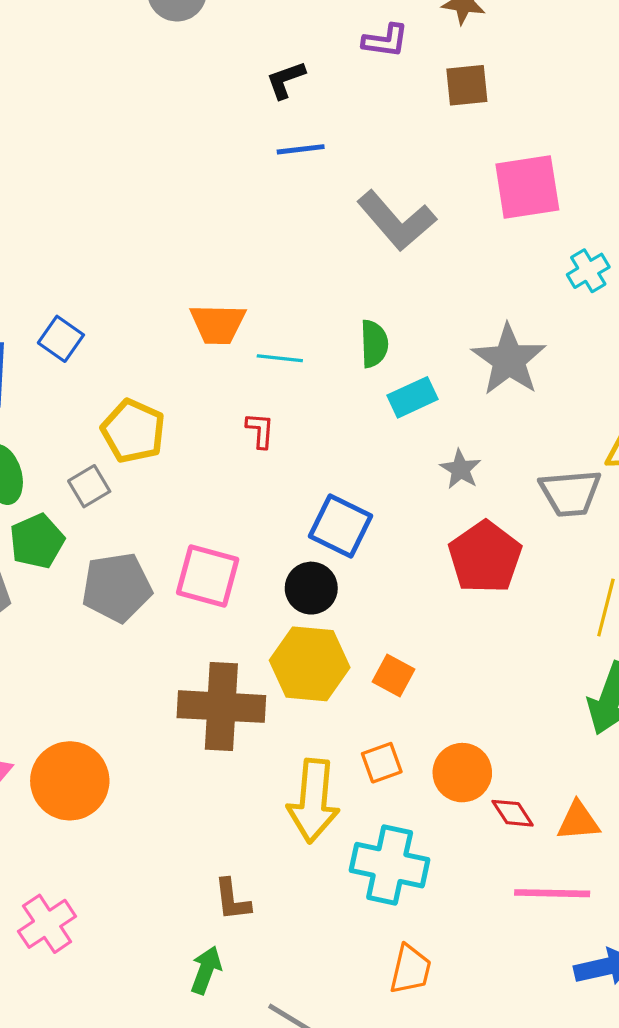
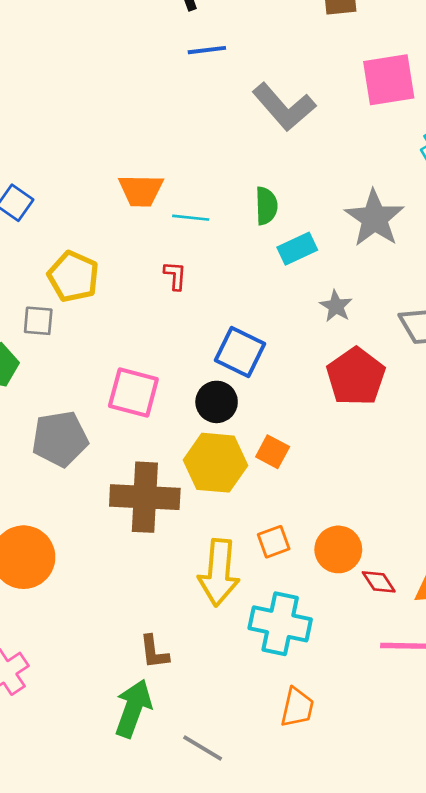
gray square: (89, 486) -> (38, 321), turned 36
gray pentagon: (117, 587) -> (60, 439), moved
orange square: (393, 676) -> (273, 452), moved
green arrow: (206, 970) -> (133, 708), size x1.5

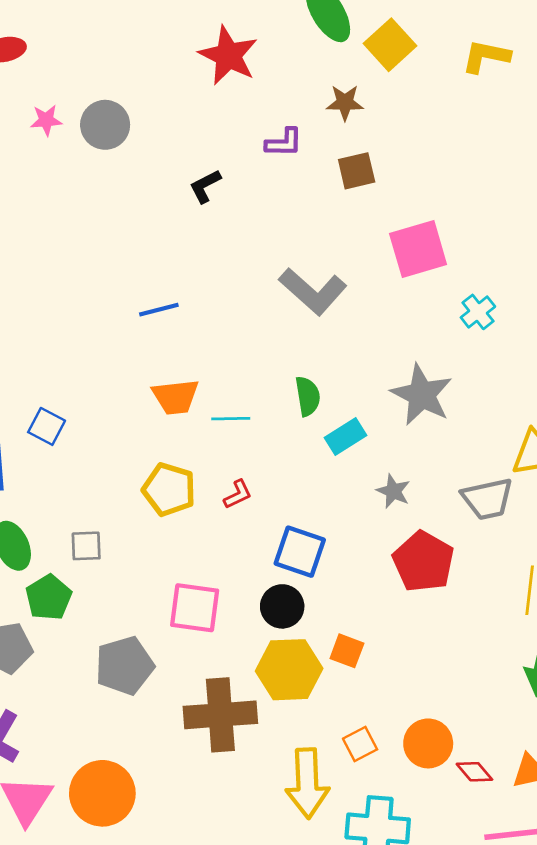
blue line: (207, 50) -> (159, 310), moved
yellow pentagon: (73, 276) -> (169, 489), moved
red L-shape: (175, 276) -> (238, 494), moved, turned 68

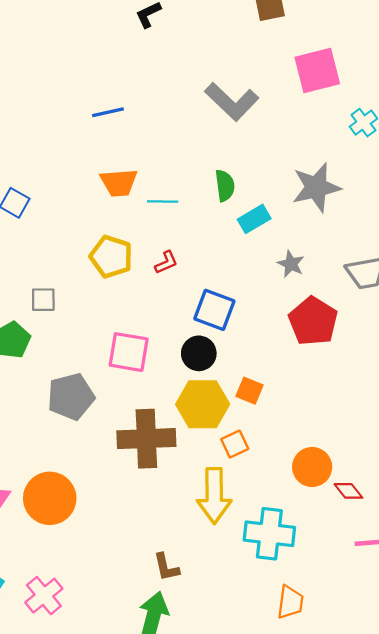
gray star: (422, 395) -> (316, 187), turned 30
orange square: (360, 744) -> (235, 444), moved

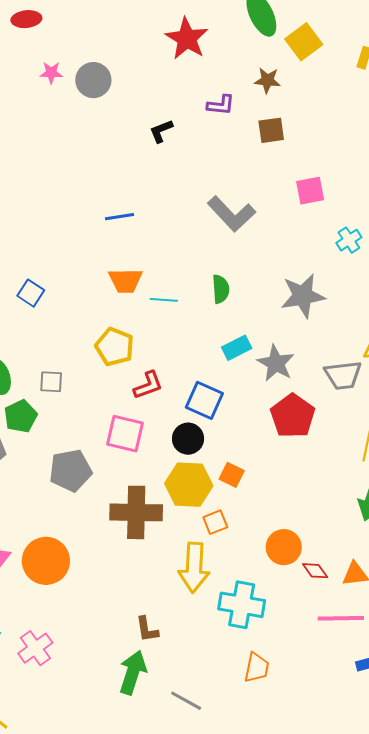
pink square: (317, 71) -> (310, 191), size x0.7
cyan rectangle: (254, 219) -> (237, 348), moved
red L-shape: (166, 262) -> (148, 385), moved, size x1.4
gray star: (291, 264) -> (276, 363), size x1.5

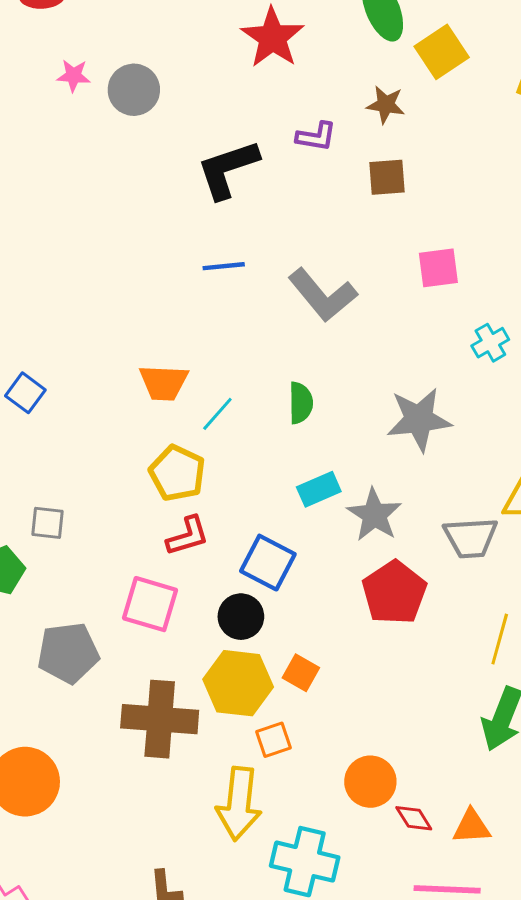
black L-shape: (161, 131) -> (228, 169), size x1.8
blue line: (120, 217) -> (224, 266), moved
cyan line: (164, 300) -> (217, 414), turned -56
yellow pentagon: (115, 347) -> (177, 473), moved

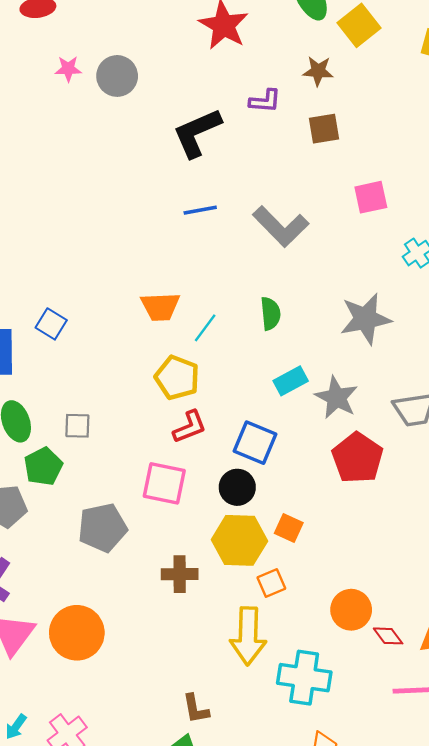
brown cross: (160, 719) -> (180, 574), size x0.6

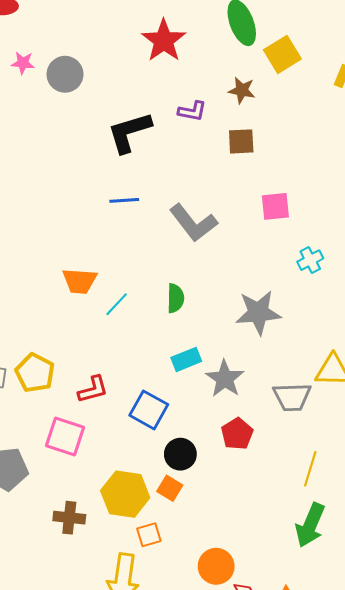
yellow pentagon: (177, 378) -> (35, 373), moved
red pentagon: (357, 458) -> (237, 434), size x0.7
black circle: (237, 487) -> (180, 454), moved

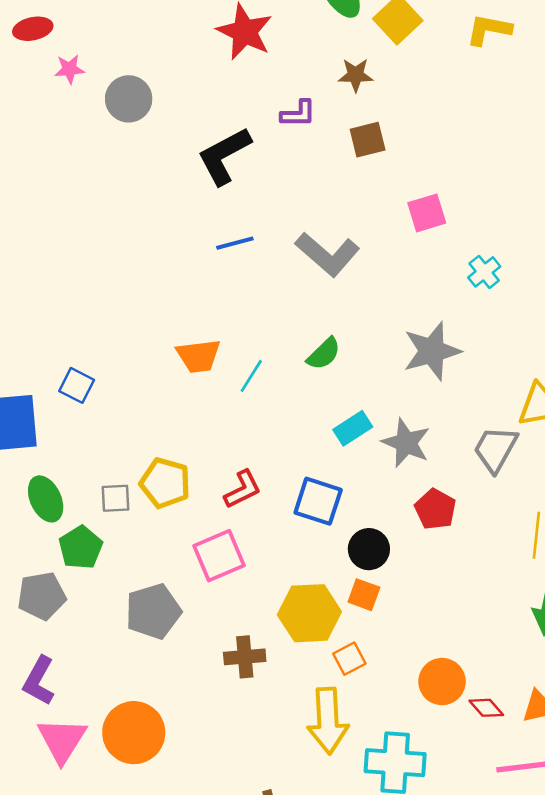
pink star: (23, 63) -> (69, 69), moved
green semicircle: (175, 298) -> (324, 354), turned 56
gray trapezoid: (292, 397) -> (495, 449), turned 132
pink square: (65, 436) -> (219, 556), turned -30

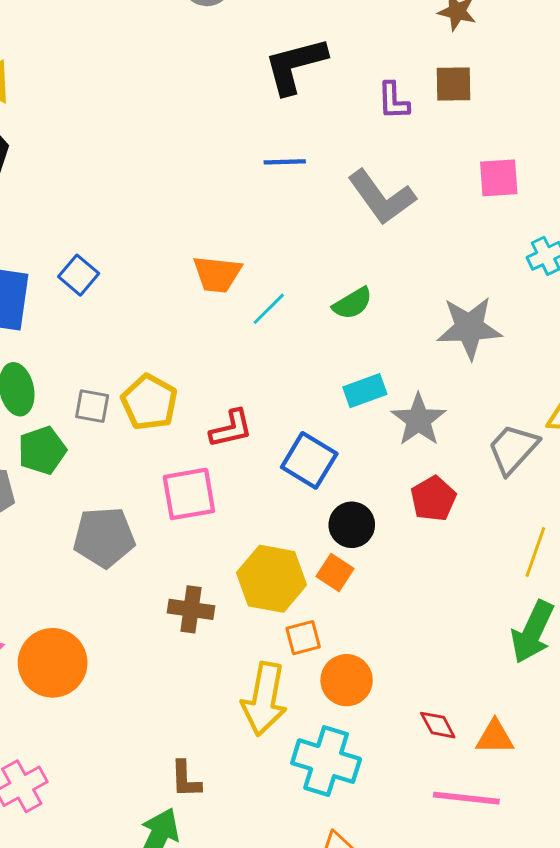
purple L-shape: (298, 114) -> (393, 101), moved, turned 75
orange circle: (442, 682) -> (347, 680), moved

